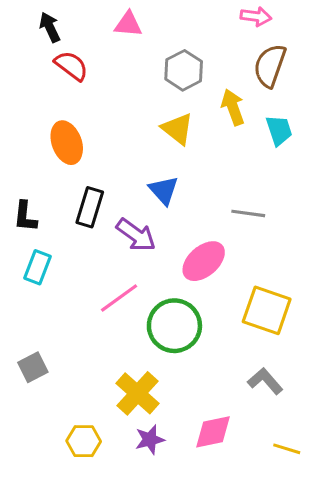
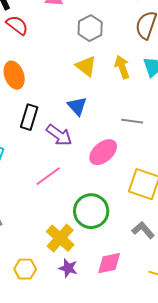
yellow arrow: (233, 107) -> (122, 67), moved
green circle: (174, 326) -> (91, 211), moved
purple star: (150, 440) -> (68, 268), turned 30

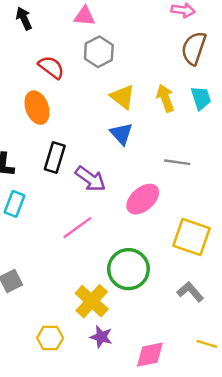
red semicircle: (17, 25) -> (51, 67), moved
gray hexagon: (90, 28) -> (99, 52), moved
blue triangle: (77, 106) -> (121, 134), moved
pink diamond: (109, 263) -> (150, 355), moved

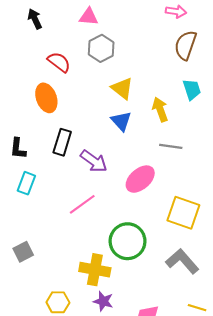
yellow arrow: (165, 98) -> (160, 109), moved
gray L-shape: (190, 292) -> (182, 261), size x1.4
yellow cross: (92, 301) -> (95, 270), turned -32

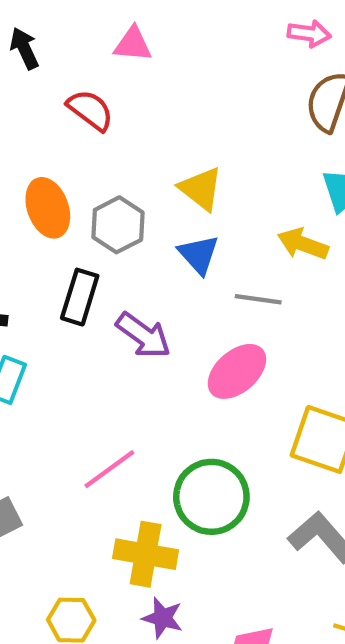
gray hexagon: (101, 48) -> (118, 225), moved
red semicircle: (59, 62) -> (90, 110), moved
yellow arrow: (160, 109) -> (303, 244), moved, turned -50
gray line: (171, 146) -> (258, 299), moved
pink line: (82, 204) -> (109, 469), moved

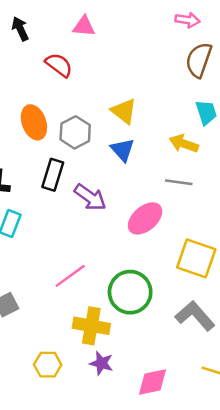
gray line: (258, 299) -> (179, 182), moved

